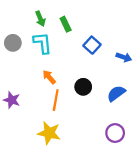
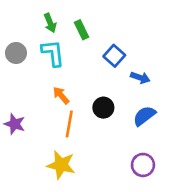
blue arrow: (124, 57) -> (140, 78), moved

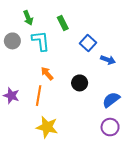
green arrow: (50, 23) -> (28, 18), moved
blue semicircle: (144, 116) -> (111, 100), moved
orange line: (69, 124) -> (39, 96), moved

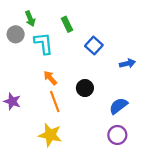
gray circle: (12, 41) -> (16, 34), moved
blue arrow: (108, 60) -> (127, 63), moved, turned -32
orange line: (39, 96) -> (55, 101), moved, turned -30

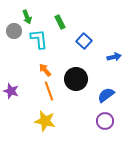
black circle: (85, 88) -> (76, 79), size x1.5

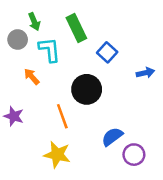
green rectangle: (60, 22) -> (76, 28), size x1.5
orange arrow: (45, 70) -> (32, 77), moved
black circle: (76, 79) -> (87, 89), moved
blue semicircle: (106, 95) -> (112, 137), moved

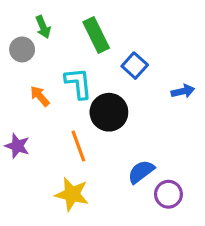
cyan L-shape: (50, 50) -> (78, 83), moved

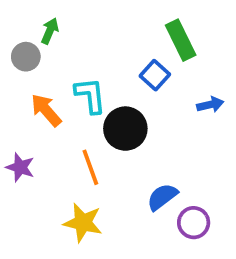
green arrow: (43, 27) -> (50, 31), turned -135
green rectangle: (96, 35) -> (181, 40), moved
orange arrow: (40, 96) -> (46, 110), size x1.4

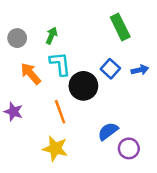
green arrow: (50, 31) -> (52, 36), moved
blue square: (155, 75) -> (110, 69), moved

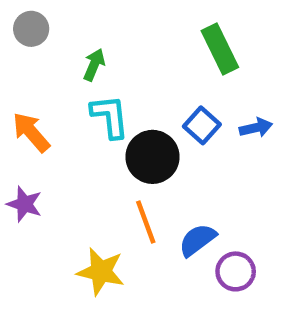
gray circle: (17, 38) -> (31, 29), moved
orange arrow: (31, 74) -> (31, 132), moved
orange line: (60, 112) -> (146, 222), moved

